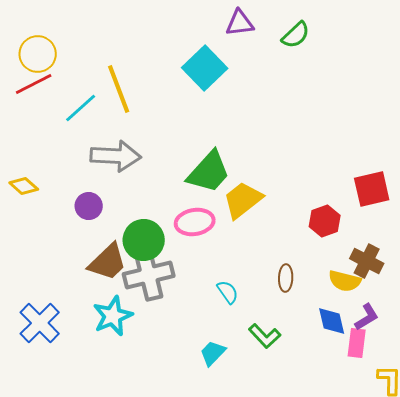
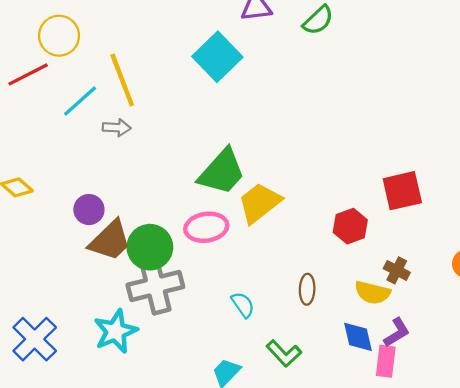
yellow circle: (38, 54) -> (59, 36), moved
gray arrow: (116, 156) -> (117, 128), moved, size x0.5
brown cross: (367, 261) -> (397, 270), size x0.7
brown trapezoid: (108, 262) -> (110, 241), moved

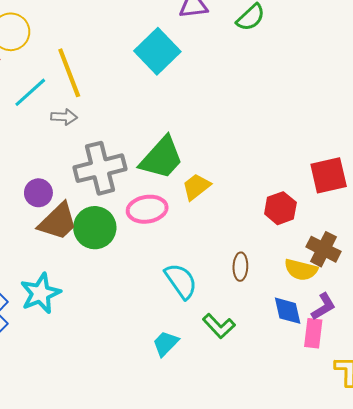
yellow trapezoid: (259, 203) -> (196, 187), size x0.7
brown cross: (397, 270) -> (323, 249), size x1.4
gray cross: (155, 286) -> (100, 168), moved
cyan semicircle: (243, 305) -> (181, 281), size x1.5
cyan star: (116, 331) -> (40, 293), moved

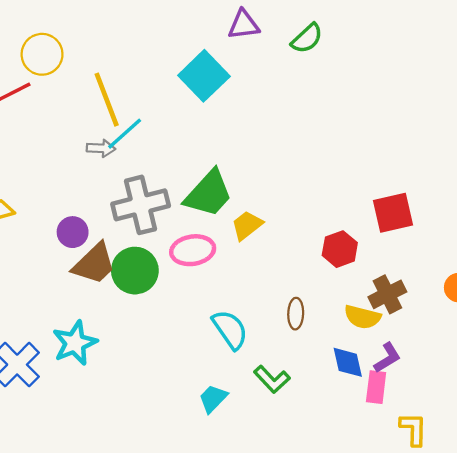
cyan line: (30, 92) -> (125, 134), moved
brown cross: (323, 249) -> (387, 294), turned 36

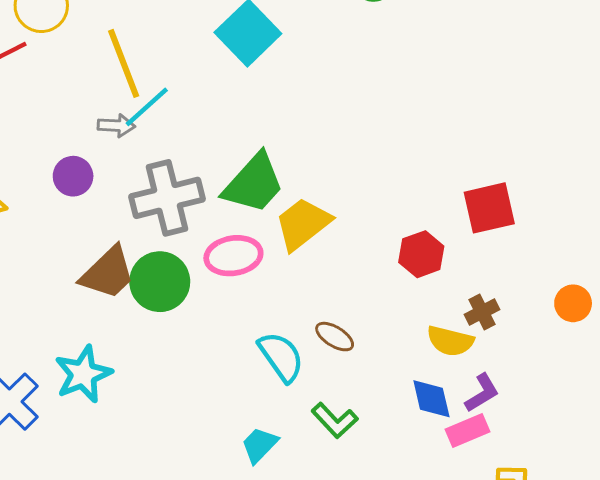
yellow trapezoid: (247, 225) -> (303, 224), size x1.4
purple circle: (73, 232) -> (73, 176), moved
brown cross: (387, 294) -> (482, 312), size x0.7
brown ellipse: (296, 314) -> (335, 337), moved, turned -60
pink rectangle: (376, 387) -> (468, 431), turned 60

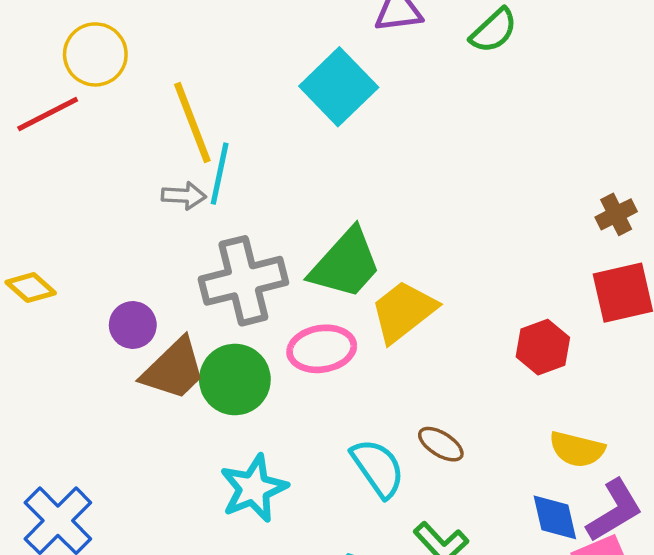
cyan line: (147, 107) -> (220, 174), turned -36
purple circle: (73, 176) -> (133, 325), moved
brown cross: (482, 312) -> (616, 214), moved
cyan star: (83, 374) -> (254, 488), moved
purple L-shape: (482, 393) -> (614, 511), size x1.4

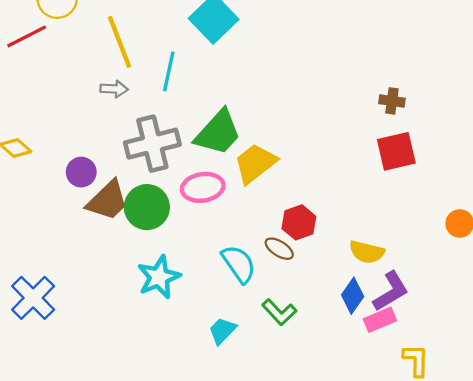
cyan line: (220, 174) -> (169, 71), moved
brown cross: (616, 214) -> (392, 101), turned 35
red hexagon: (543, 347) -> (299, 222), moved
blue diamond: (555, 517) -> (353, 296), turned 48

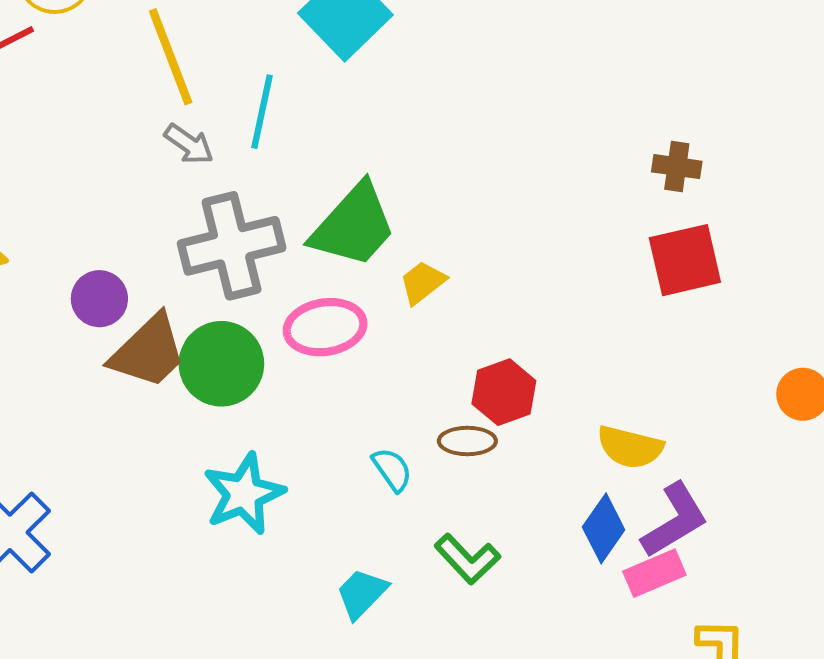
gray arrow: (114, 89) -> (189, 144), moved, turned 32
yellow trapezoid: (255, 163) -> (423, 282), size x0.6
brown ellipse: (279, 249) -> (467, 441), turned -32
cyan semicircle: (239, 264) -> (392, 469), size x0.6

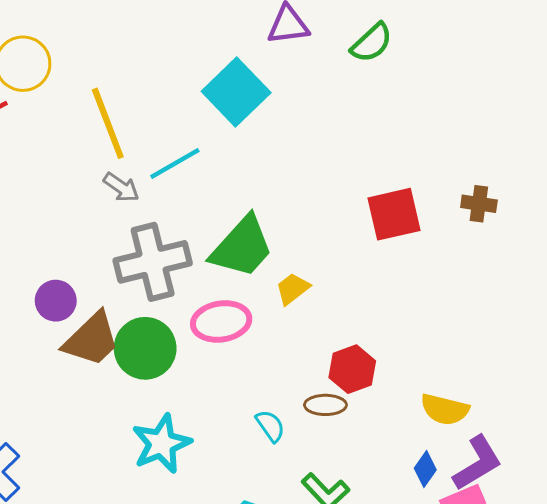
cyan line: (262, 112) -> (175, 164), turned 48
red square: (685, 260) -> (394, 214), moved
blue diamond: (604, 528) -> (425, 469), size x0.7

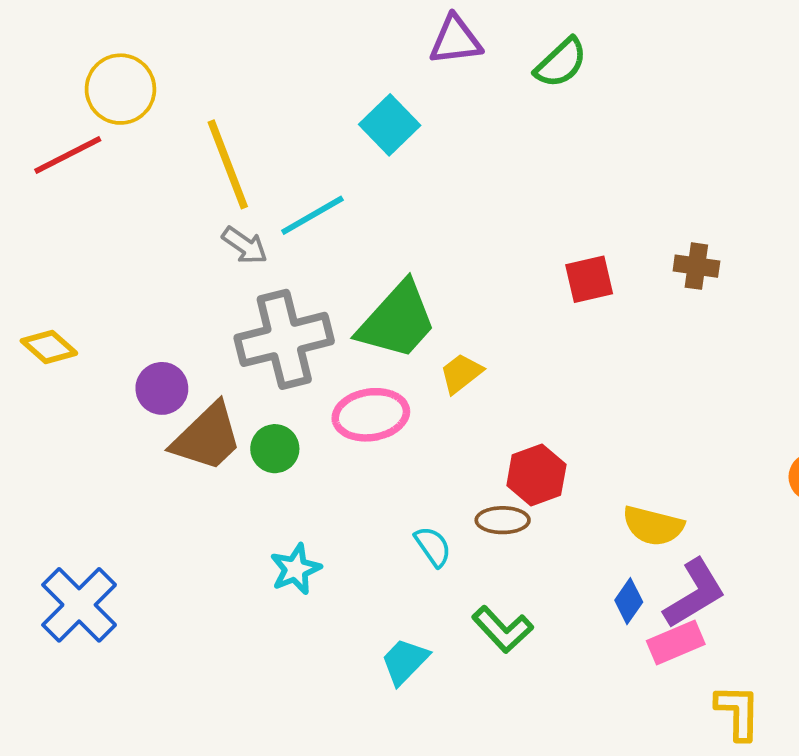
cyan square: (236, 92) -> (390, 125), size x0.7
red square: (394, 214) -> (589, 279), size x0.7
green circle: (145, 348) -> (275, 449), size x0.6
cyan star: (162, 444) -> (296, 569), size x0.7

